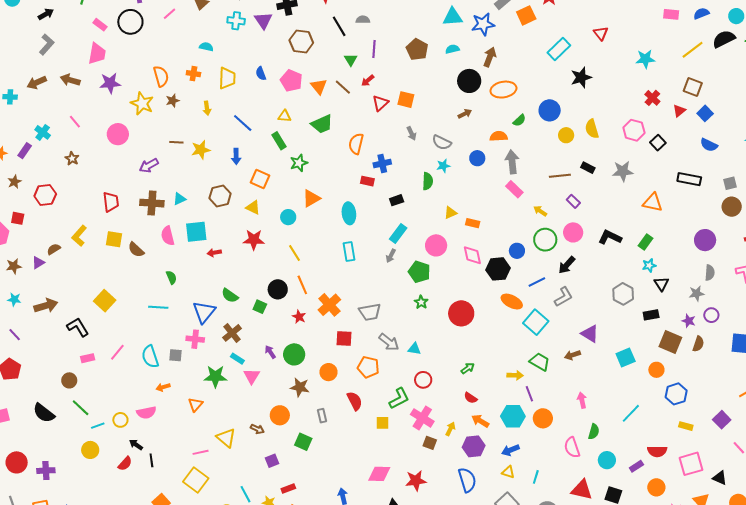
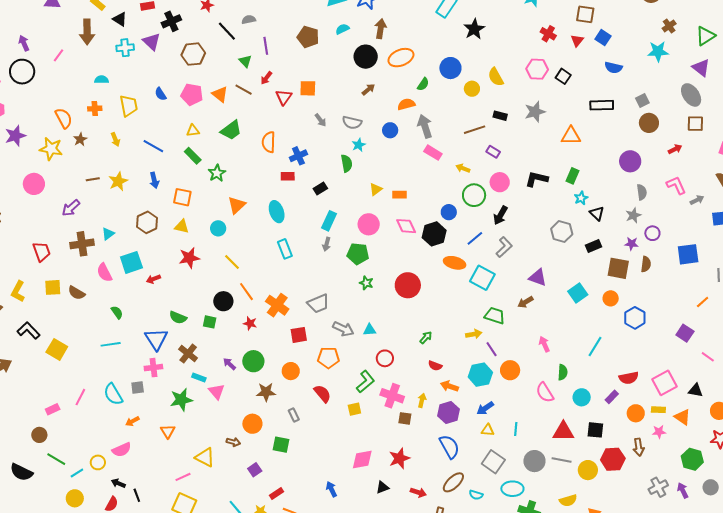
black L-shape: (78, 327) -> (28, 330), moved
yellow rectangle: (686, 426) -> (658, 410), moved

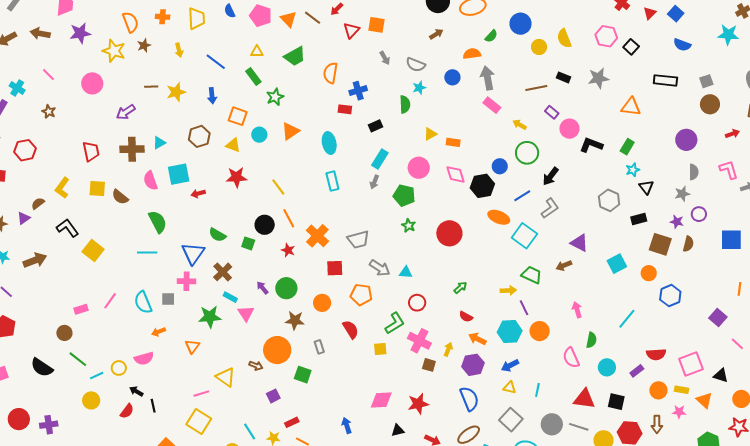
pink circle: (500, 182) -> (569, 129), moved
cyan circle: (218, 228) -> (259, 135), moved
orange line: (703, 302) -> (739, 289), turned -48
green semicircle: (117, 312) -> (158, 222), size x1.6
orange circle: (252, 424) -> (277, 350), size x1.4

